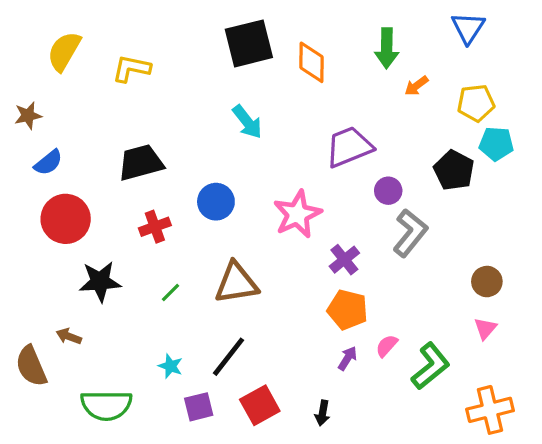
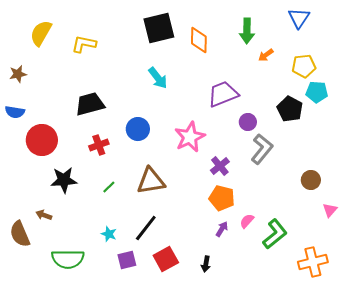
blue semicircle: (48, 162) -> (15, 112), moved, turned 48
pink triangle: (485, 328) -> (330, 210), moved

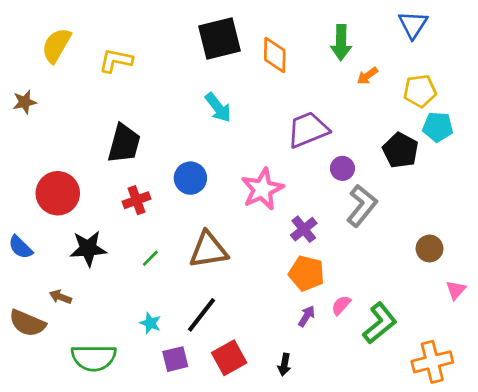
black trapezoid: (90, 104) -> (124, 143), turned 120
blue semicircle: (15, 112) -> (20, 247), moved, turned 36
brown semicircle: (20, 234) -> (27, 323), turned -44

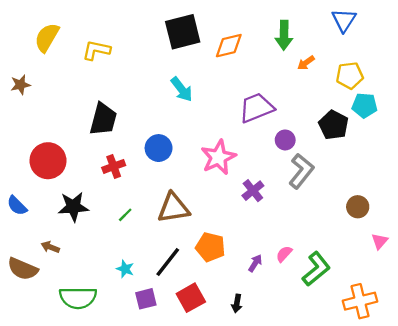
orange diamond: (275, 55) -> (229, 46), turned 76
orange pentagon: (307, 273) -> (210, 247), moved

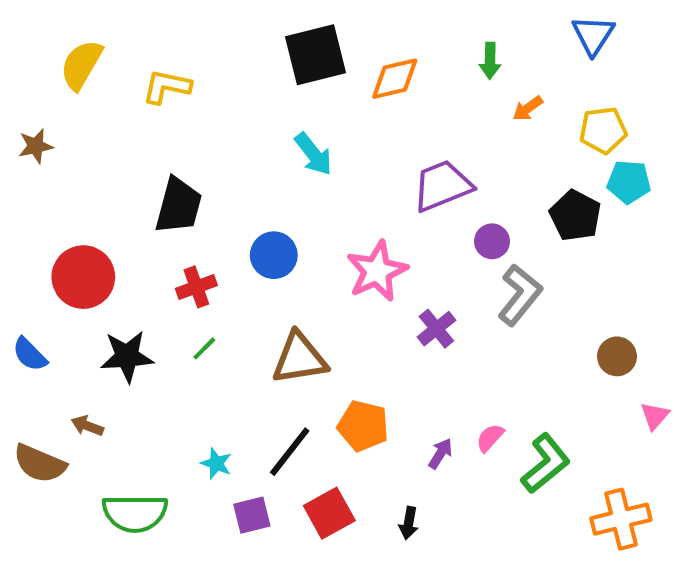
green arrow: (284, 35) -> (490, 61), size x0.7
green line: (125, 215) -> (204, 348), moved

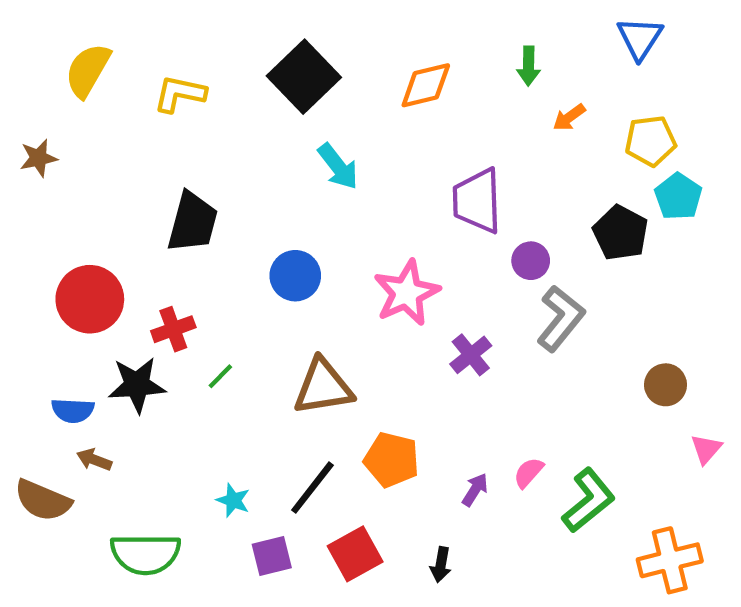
black square: (315, 55) -> (304, 77), moved, turned -30
cyan pentagon: (629, 182) -> (678, 196), turned 30
purple trapezoid: (442, 186) -> (477, 201), turned -70
red cross: (196, 287) -> (173, 329), moved
blue semicircle: (30, 354) -> (73, 410), moved, turned -42

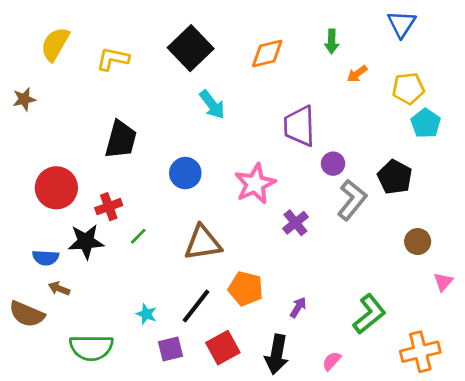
black pentagon: (621, 233) -> (395, 177), moved
pink semicircle: (529, 473) -> (332, 361), moved
black arrow: (441, 565) -> (277, 354), size x1.8

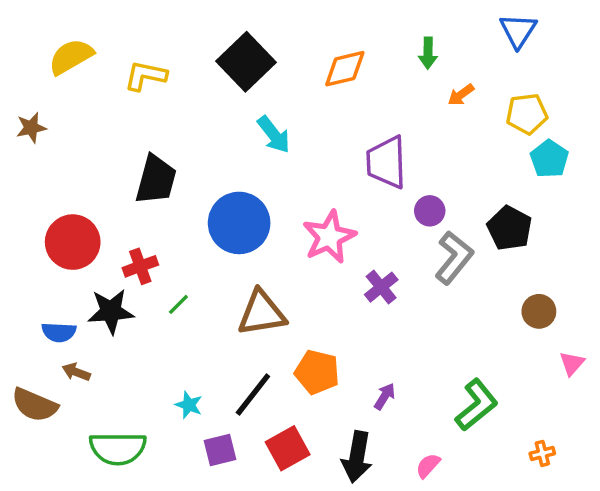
yellow semicircle: (55, 44) -> (71, 57), turned 30
blue circle: (185, 173) -> (239, 223), size x1.5
orange cross: (420, 352) -> (542, 453), size x0.5

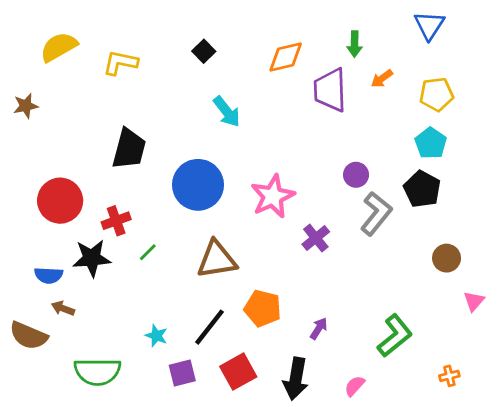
black square: (246, 62) -> (204, 51), size x0.5
cyan pentagon: (549, 159) -> (431, 143), moved
purple trapezoid: (386, 162) -> (330, 90), moved

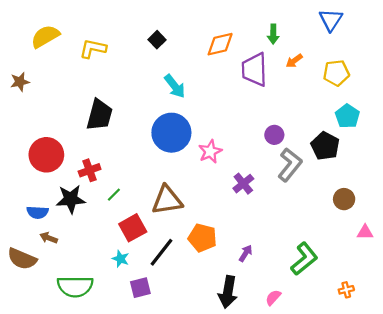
cyan pentagon: (431, 143) -> (347, 116), moved
blue circle: (198, 185) -> (171, 133), moved
pink star: (273, 196) -> (210, 151), size x0.7
pink triangle: (474, 301) -> (365, 232), turned 49
red square: (238, 372) -> (133, 228), moved

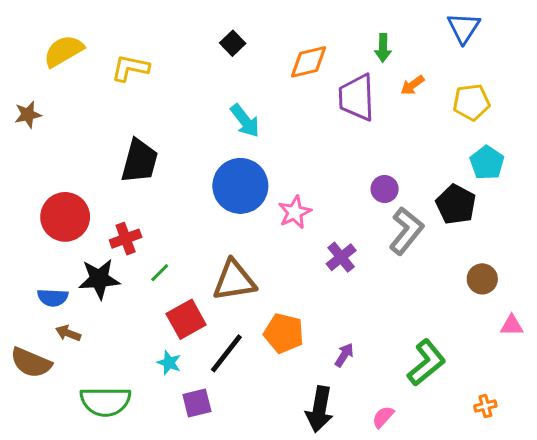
black square: (157, 40) -> (233, 43), moved

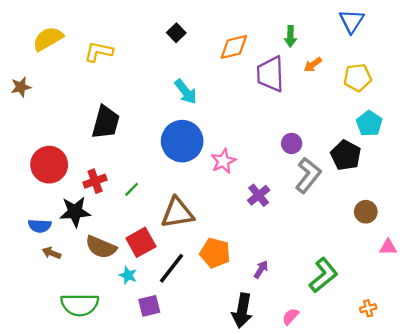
green line: (160, 273) -> (132, 189), moved
brown semicircle: (31, 363) -> (101, 247), moved

